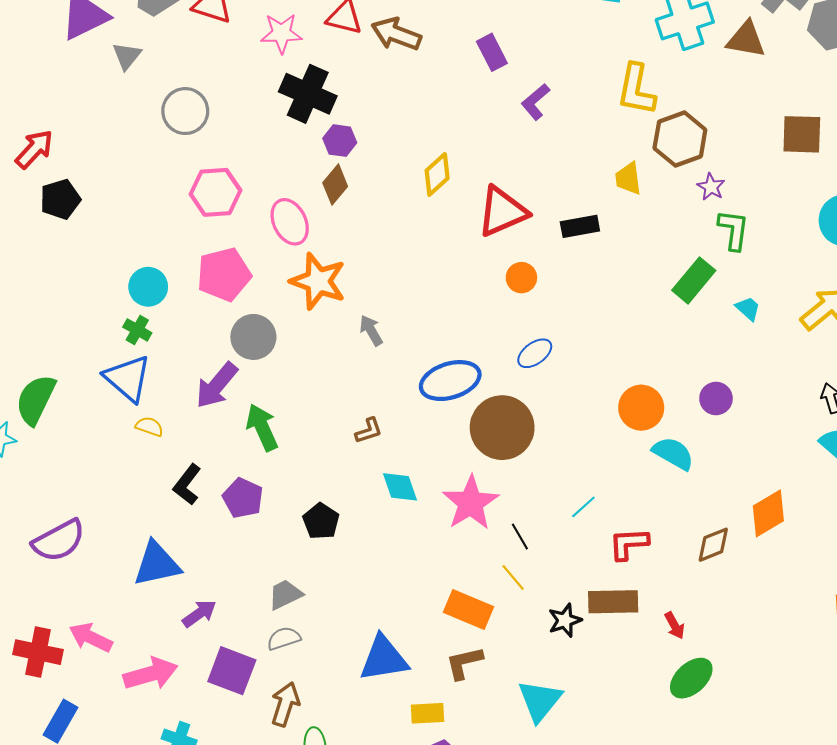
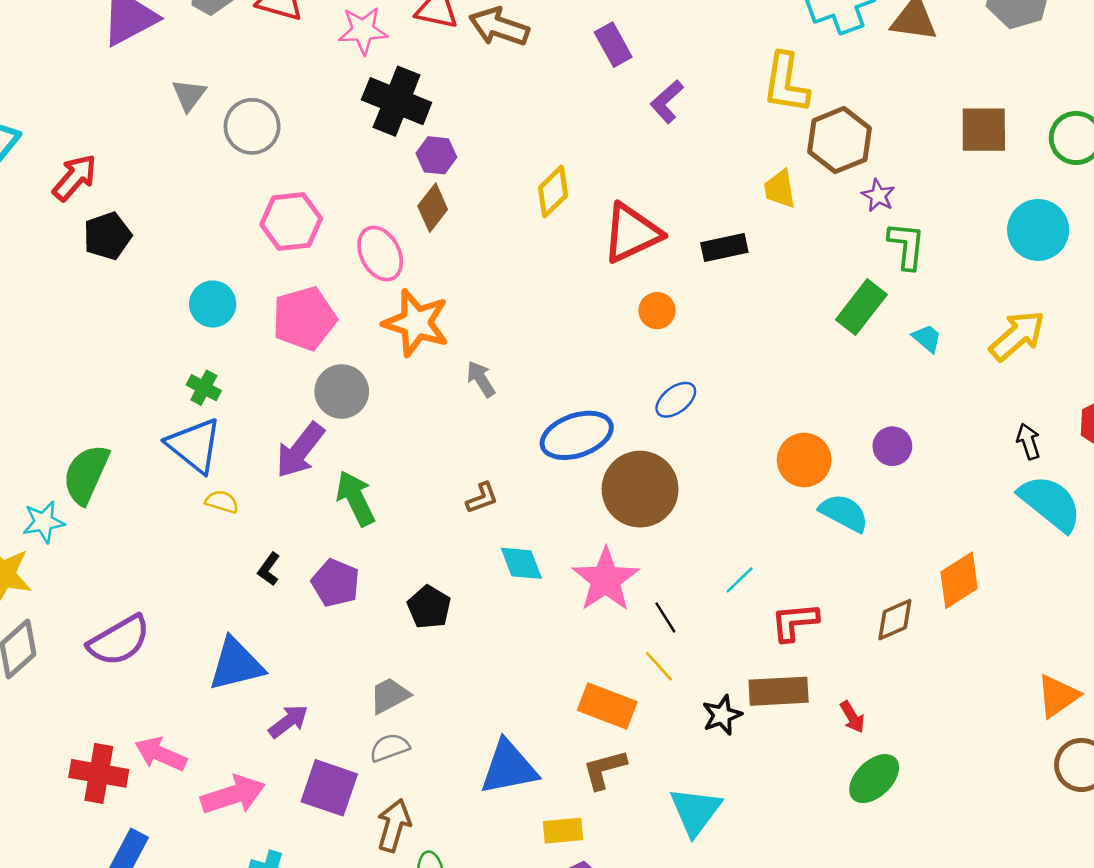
gray triangle: (127, 56) -> (189, 95), moved
cyan circle: (148, 287) -> (213, 304), moved
black L-shape: (187, 485) -> (269, 569), size x0.7

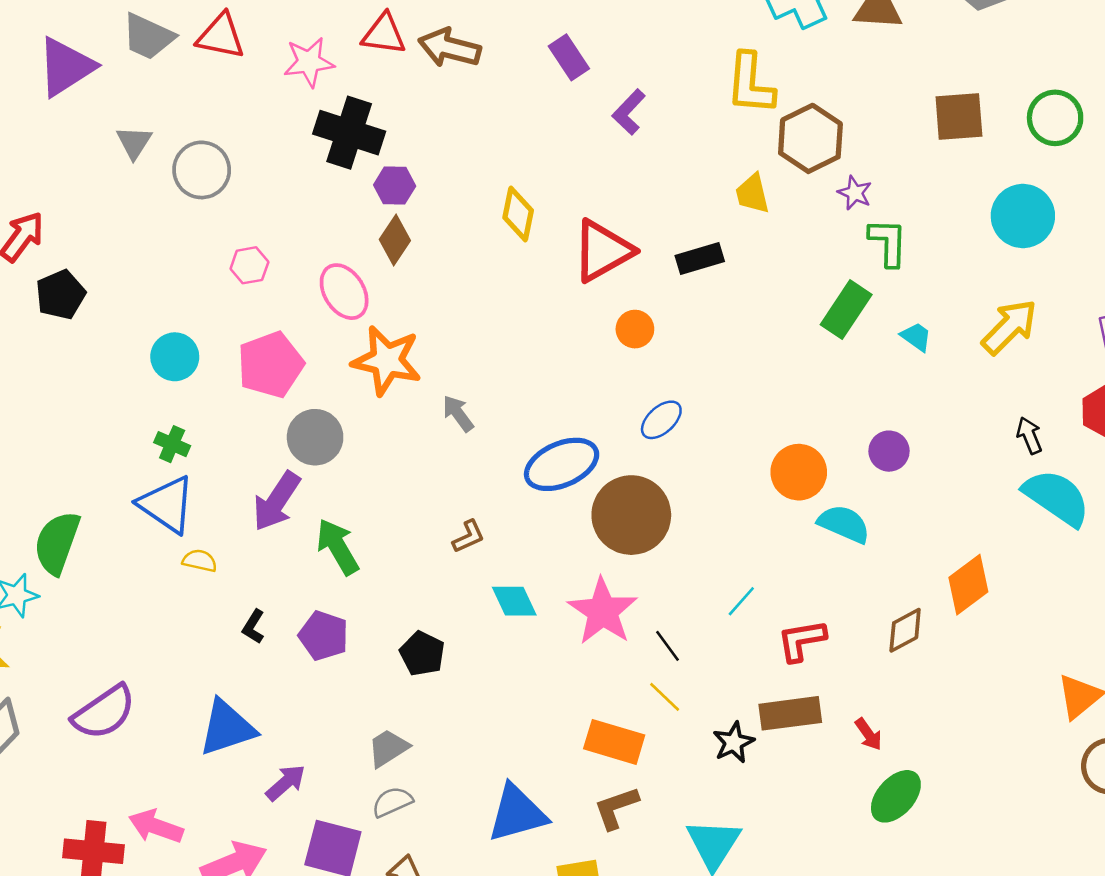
yellow diamond: (553, 192) -> (518, 214), turned -30
pink hexagon: (291, 222) -> (249, 265), size x0.6

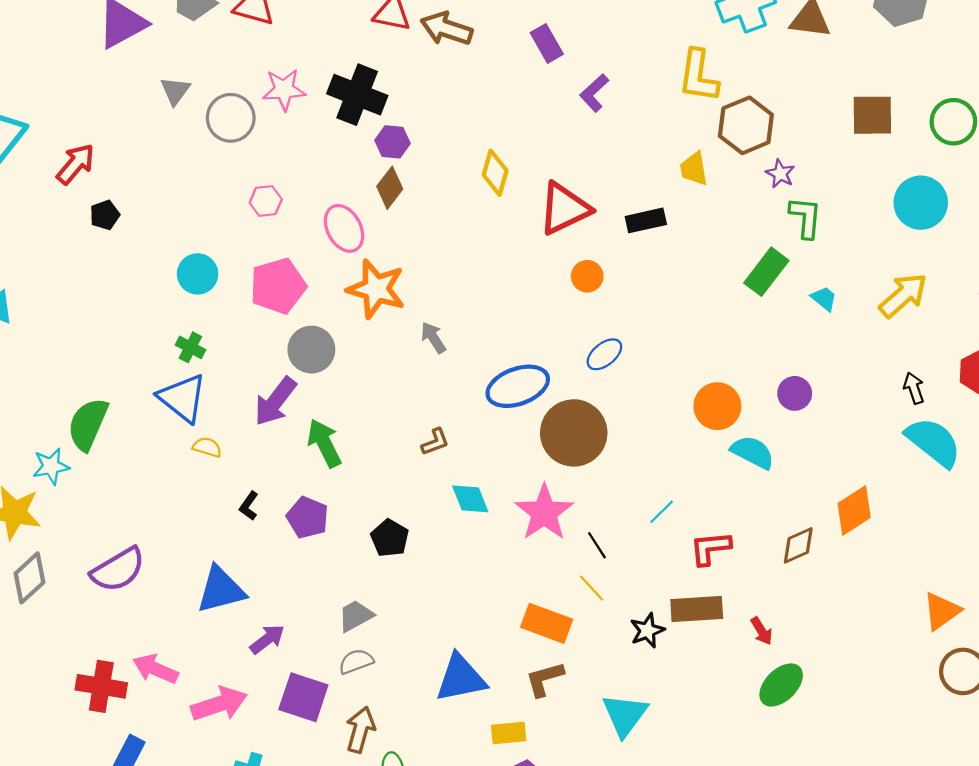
pink star: (309, 62) -> (284, 90), moved
black pentagon: (61, 295) -> (105, 215), size x0.7

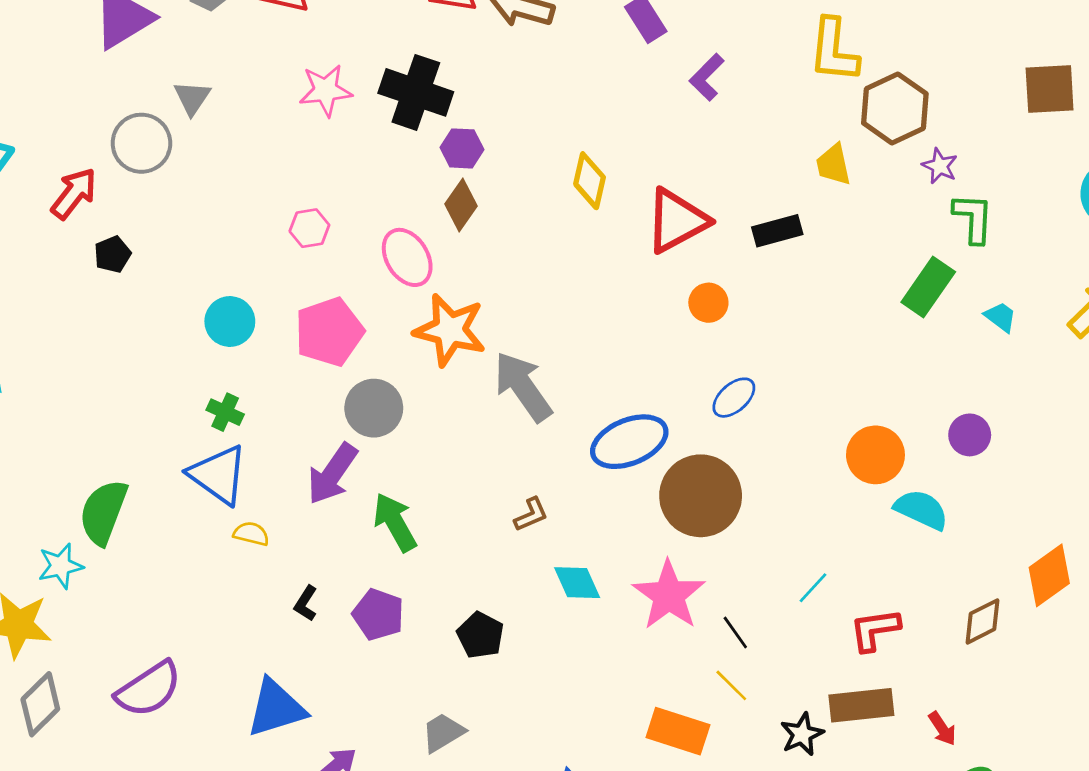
gray circle: (231, 118) -> (141, 143), moved
gray arrow: (433, 338) -> (523, 387), size x1.8

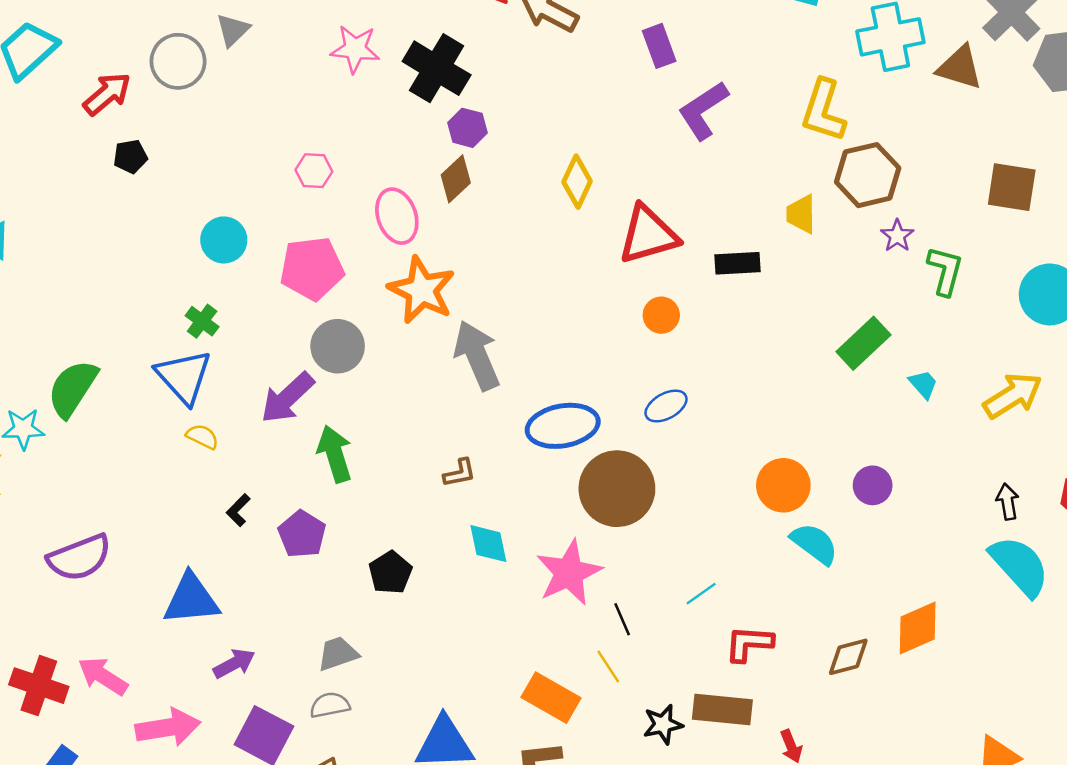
purple L-shape: (707, 77) -> (703, 110), size x1.4
green L-shape: (973, 218) -> (945, 271), moved

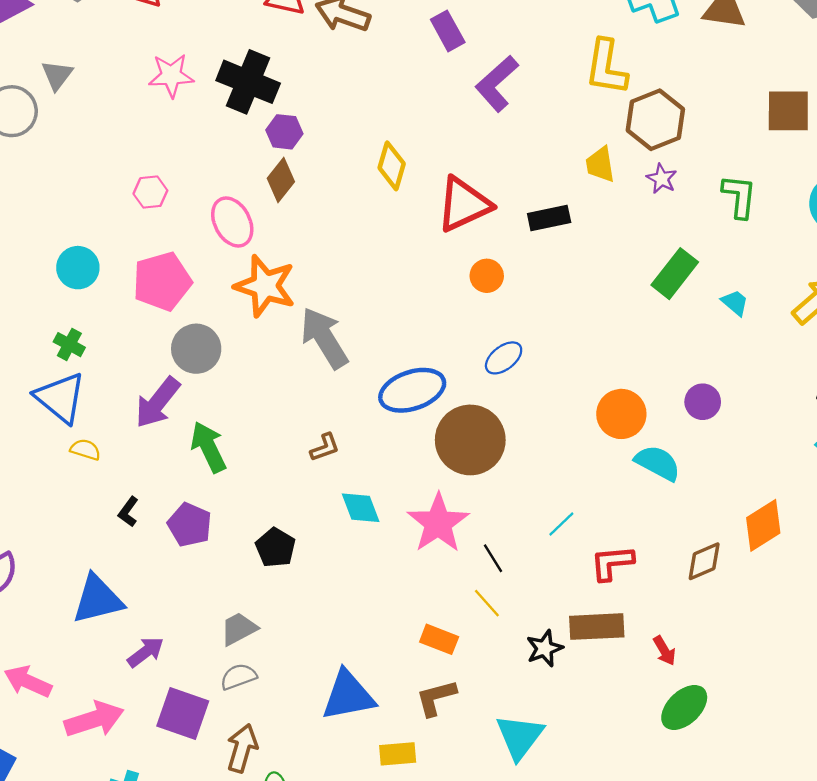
purple star: (897, 236) -> (662, 179), moved
orange rectangle: (551, 698) -> (439, 639), size x0.7

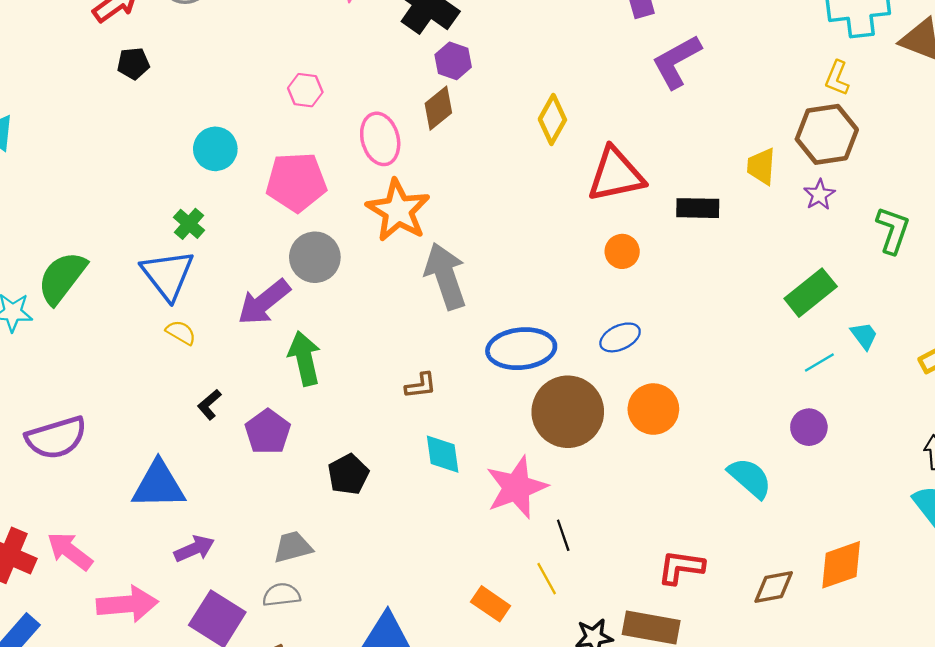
yellow L-shape: (606, 67) -> (837, 78), moved, size x0.6
orange circle: (621, 414) -> (653, 409), moved
cyan line: (561, 524) -> (819, 363), moved

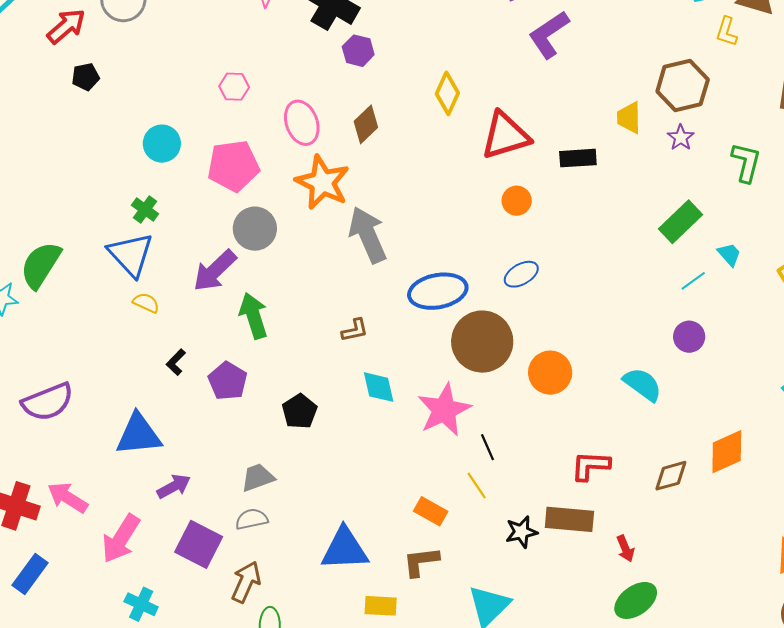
yellow L-shape: (837, 78) -> (727, 32), moved
brown diamond: (438, 108) -> (366, 124), moved
orange circle: (653, 409) -> (550, 373), moved
pink arrow: (127, 604) -> (121, 539), turned 132

